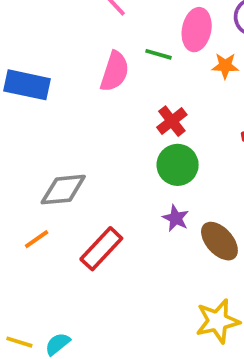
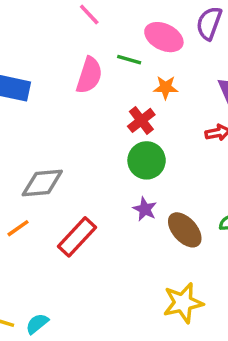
pink ellipse: (197, 30) -> (164, 37), turned -75
orange star: (225, 66) -> (166, 87), moved

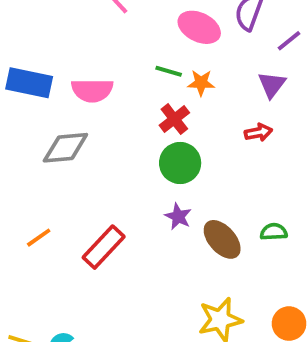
green line: (129, 60) -> (169, 71), moved
pink semicircle: (89, 75) -> (92, 90), moved, turned 72
gray diamond: (42, 183) -> (65, 148), moved

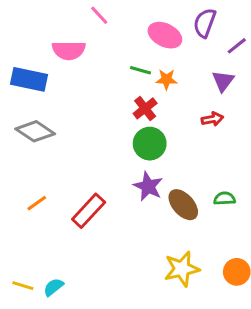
pink semicircle: (92, 90) -> (69, 50), moved
gray diamond: (65, 148) -> (35, 131), moved, turned 39
purple star: (178, 217) -> (148, 186), size x1.4

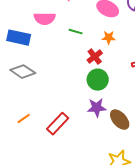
green line: (141, 70) -> (76, 32), moved
purple star: (148, 186) -> (97, 108), turned -30

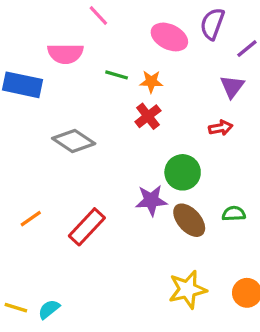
orange star: (109, 38) -> (151, 82), moved
gray diamond: (23, 72) -> (74, 141), moved
green circle: (98, 80) -> (183, 172), moved

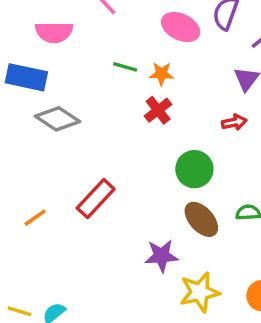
pink semicircle: (65, 54) -> (54, 32), moved
gray diamond: (74, 141) -> (58, 119), moved
purple star: (151, 200) -> (161, 256), moved
red rectangle: (87, 227) -> (96, 199), moved

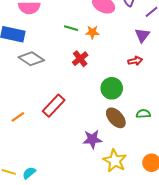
red cross: (158, 110) -> (80, 59), moved
yellow star: (200, 292) -> (115, 161), turned -30

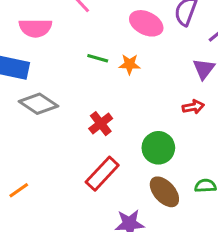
red cross: (80, 59) -> (101, 124), moved
red rectangle: (54, 106) -> (102, 174), moved

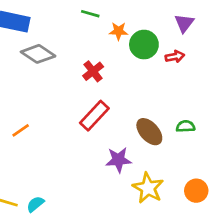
orange star: (130, 64) -> (118, 31), moved
green circle: (158, 148) -> (144, 45), moved

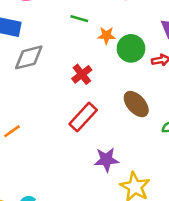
gray diamond: (38, 54) -> (29, 57), turned -48
brown ellipse: (149, 132) -> (136, 104), moved

